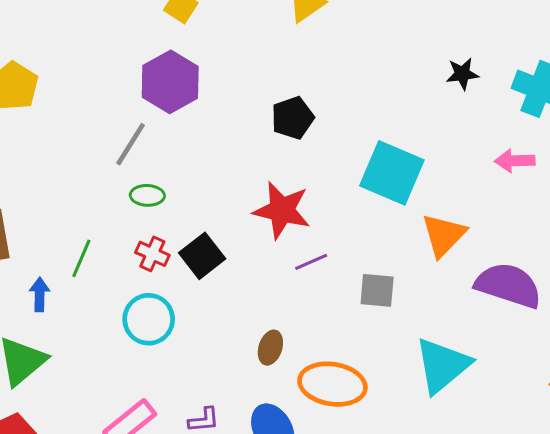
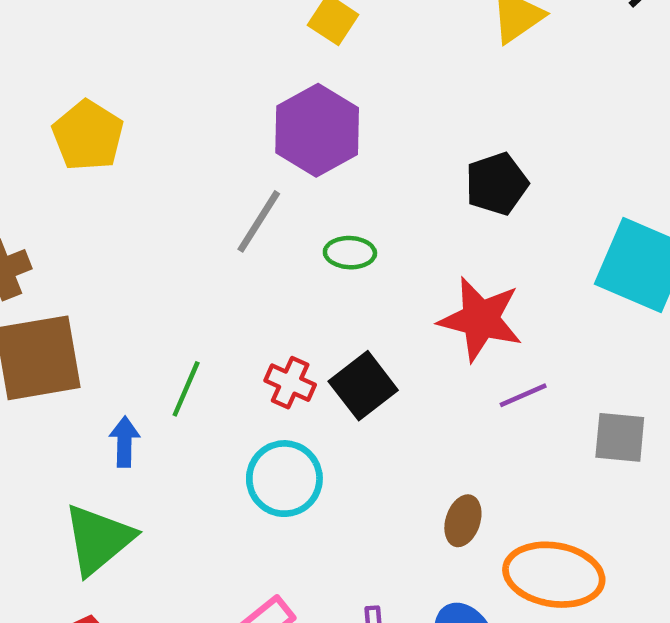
green ellipse: (147, 195) -> (350, 253), moved

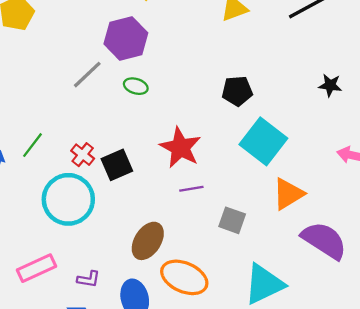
black pentagon: (497, 184) -> (237, 91), moved
green ellipse: (350, 253) -> (136, 86), moved
cyan circle: (284, 479) -> (68, 199), size x1.4
brown ellipse: (463, 521) -> (148, 241), size x1.6

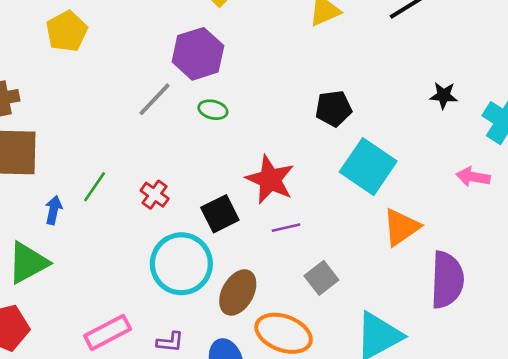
black square: (117, 165) -> (220, 214), moved
cyan circle: (68, 199) -> (181, 264), moved
gray square: (232, 220) -> (321, 278), moved, turned 36
purple semicircle: (324, 240) -> (447, 280), turned 63

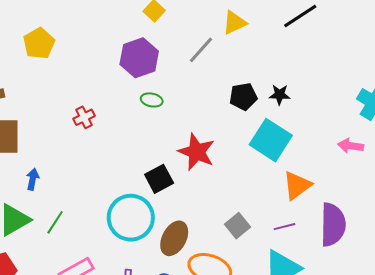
black star: (444, 95) -> (280, 95), moved
gray line: (155, 99) -> (201, 50), moved
green line: (95, 187) -> (55, 222), moved
red cross: (155, 195) -> (84, 117), moved, turned 30
purple line: (286, 228) -> (285, 227), moved

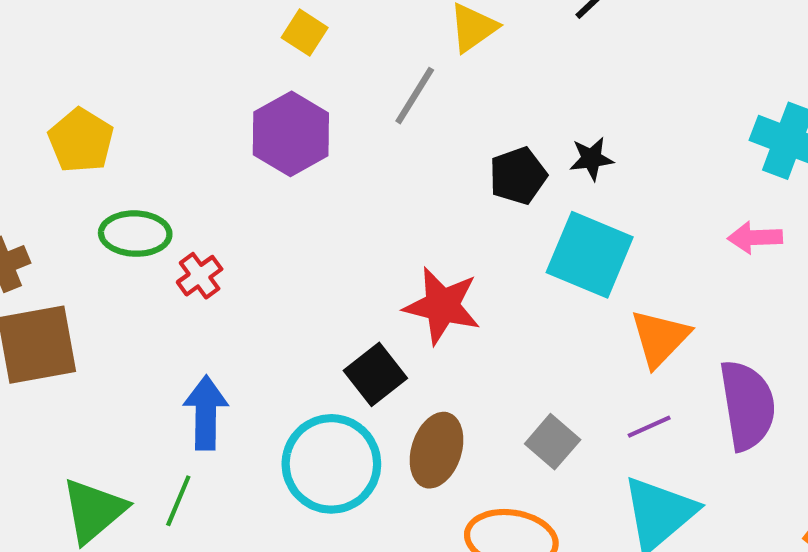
green ellipse: (152, 100) -> (135, 234), moved, size x1.5
blue arrow: (33, 179) -> (206, 413), moved, size x1.6
brown ellipse: (174, 238) -> (436, 450), moved

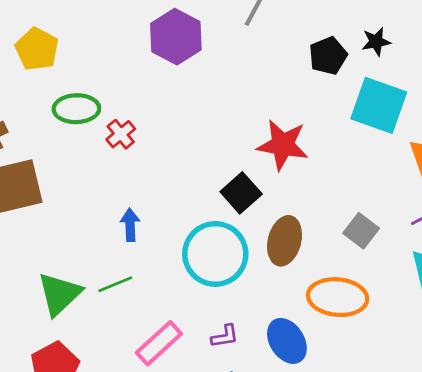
blue arrow: (206, 413) -> (130, 225), size x0.7
green line: (178, 501) -> (115, 284), turned 48

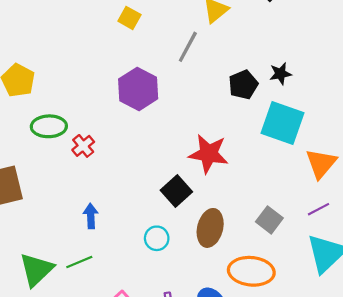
purple hexagon: (176, 37) -> (138, 89), moved
cyan circle: (215, 254) -> (157, 238), size x0.5

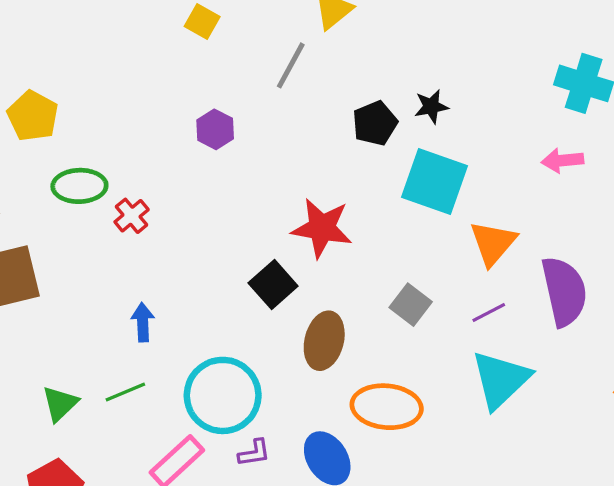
purple hexagon: (138, 89) -> (215, 129), size x0.6
gray square: (269, 220) -> (411, 305), moved
cyan circle: (157, 238) -> (223, 395), moved, size x2.0
green triangle: (36, 270) -> (60, 404), size x0.7

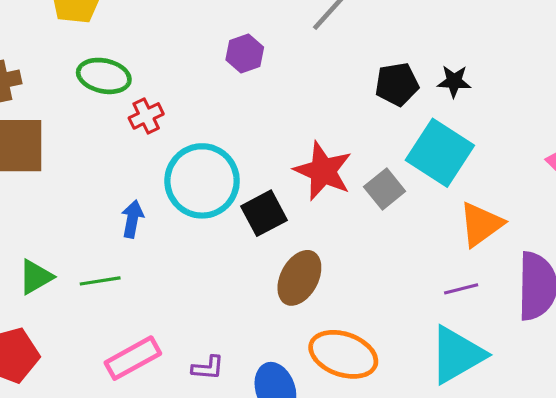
gray square: (411, 305) -> (385, 189), moved
cyan circle: (223, 395) -> (202, 181), moved

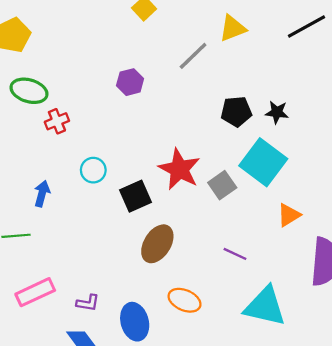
cyan circle: (202, 181) -> (93, 170), size x0.5
orange triangle: (481, 224) -> (289, 215), size x0.7
purple line: (461, 289) -> (235, 254), moved, turned 35
orange ellipse: (343, 354) -> (185, 300), size x0.7
cyan triangle: (457, 355) -> (265, 306), turned 39

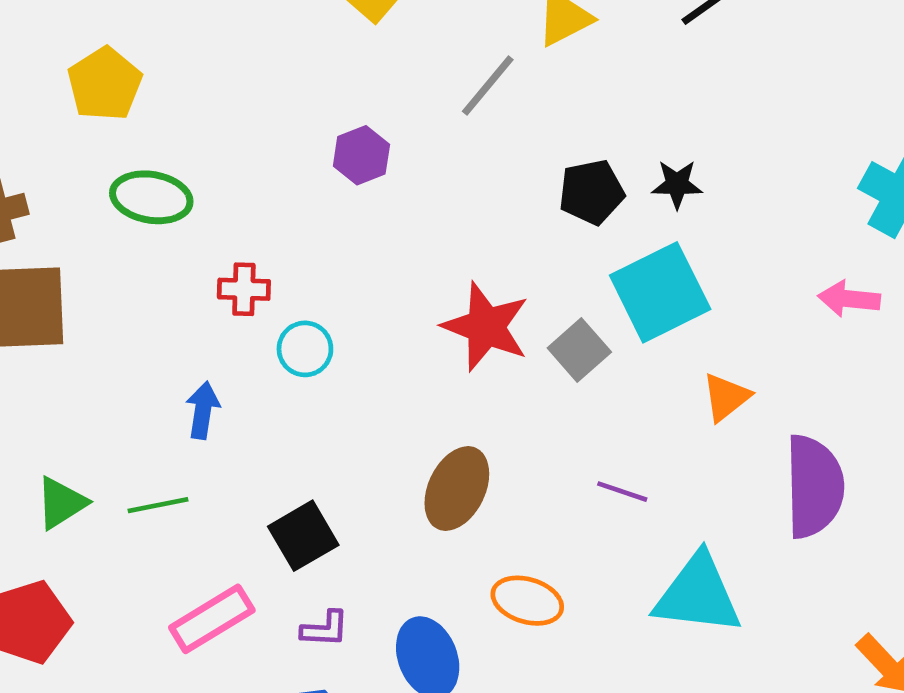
red cross: (57, 121) -> (244, 289), moved, turned 30
cyan square: (263, 162) -> (660, 292), turned 33
black square: (136, 196) -> (303, 536), moved

